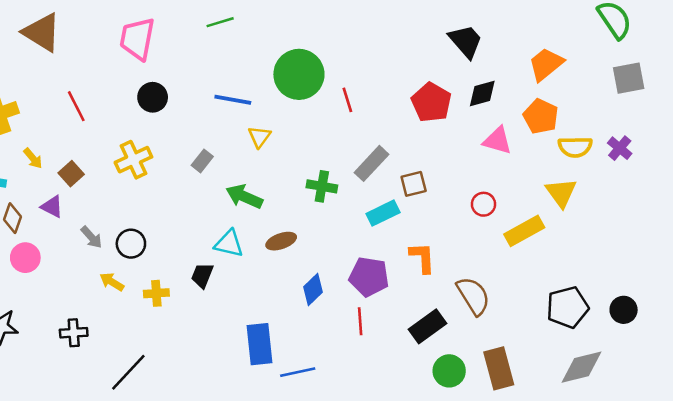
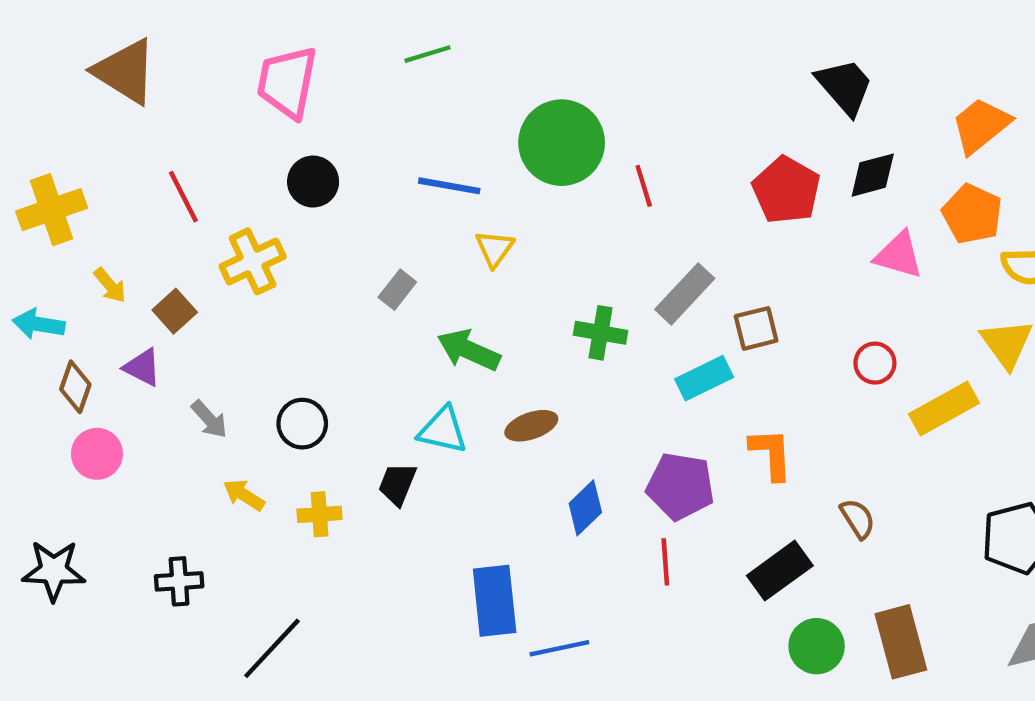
yellow cross: (133, 160) -> (253, 261), moved
black circle: (131, 244) -> (302, 424), moved
brown semicircle: (473, 296) -> (858, 519), size x0.6

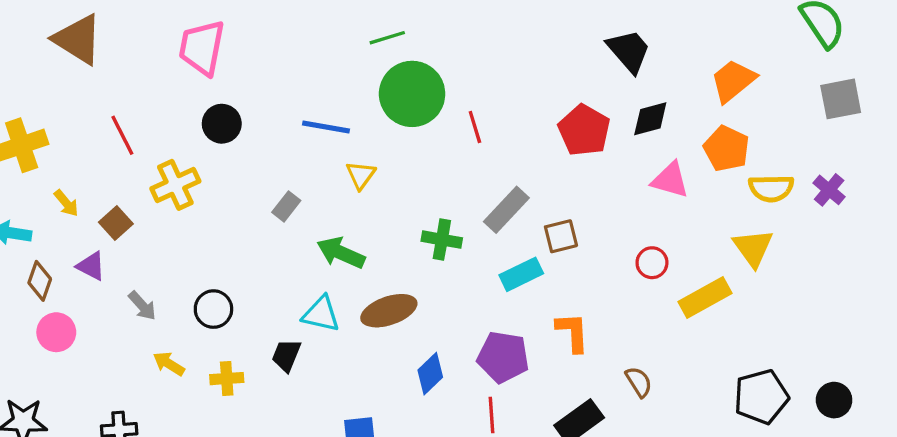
green line: (428, 54) -> (387, 38), moved
brown ellipse: (531, 426) -> (389, 311), size x1.4

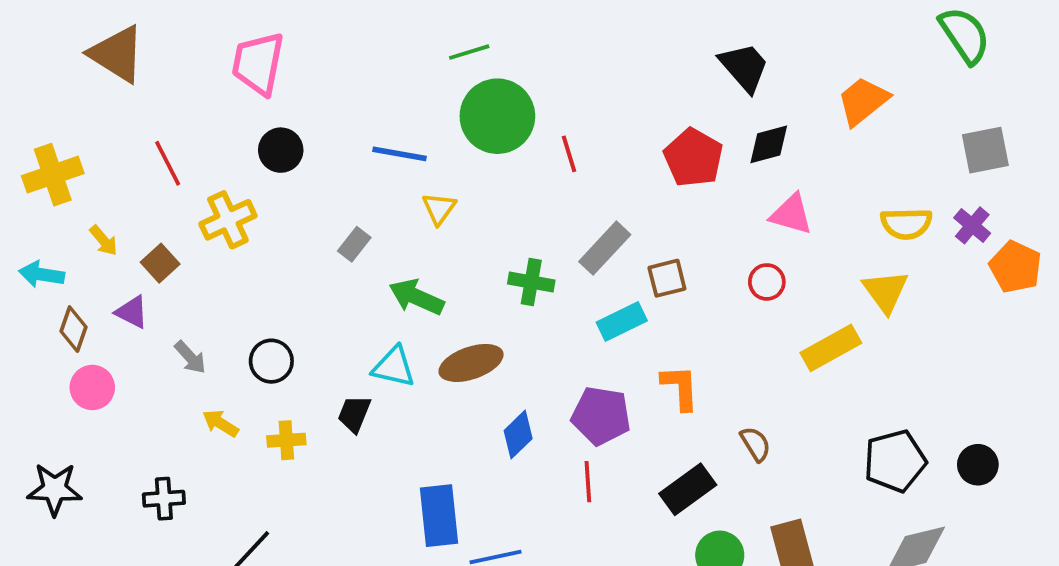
gray square: (841, 99) -> (985, 150), moved
orange pentagon: (726, 149) -> (1016, 267), moved
red circle: (652, 263) -> (767, 282), moved

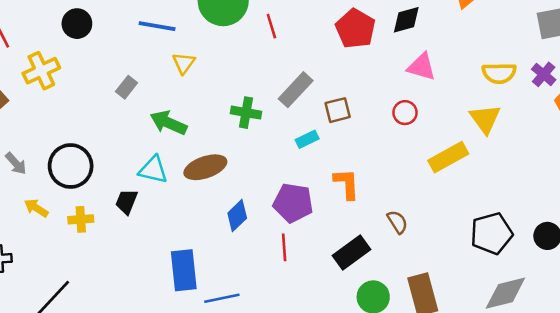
cyan rectangle: (622, 322) -> (307, 139), size x0.7
black circle: (271, 361) -> (71, 166), size x1.5

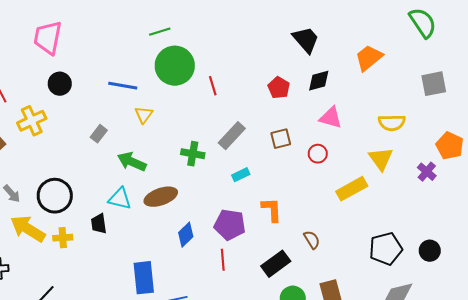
red pentagon: (355, 29) -> (279, 88), size x0.7
purple cross: (544, 74) -> (427, 172), moved
brown square: (338, 110) -> (281, 139), moved
black trapezoid: (127, 202) -> (99, 224), turned -30
yellow arrow: (36, 208) -> (28, 229), size x1.8

